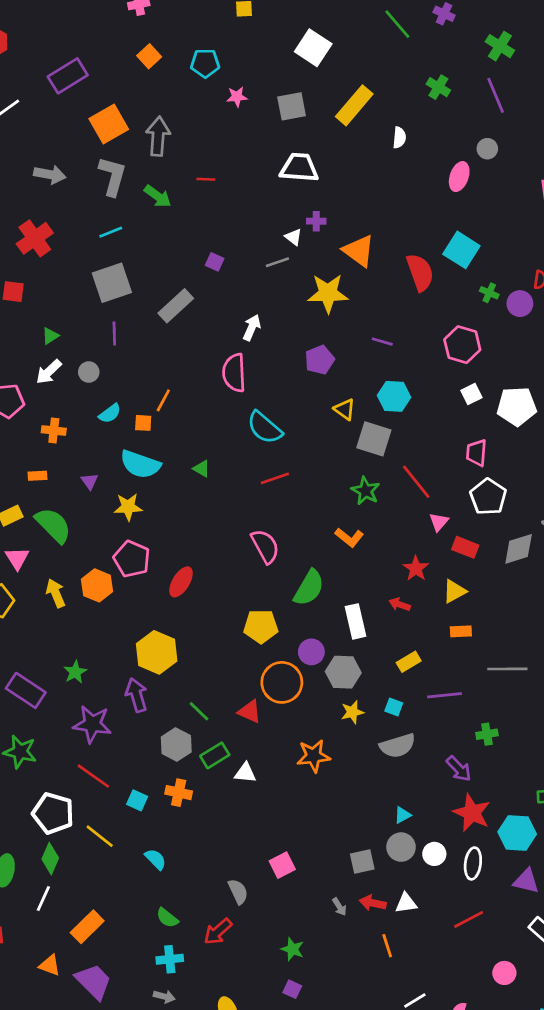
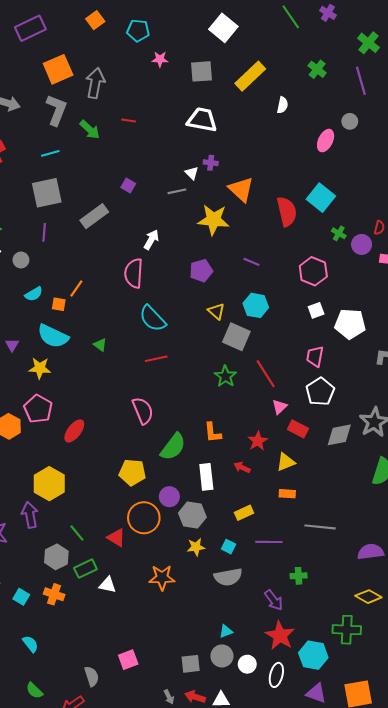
orange L-shape: (349, 537) -> (213, 432), moved, turned 40

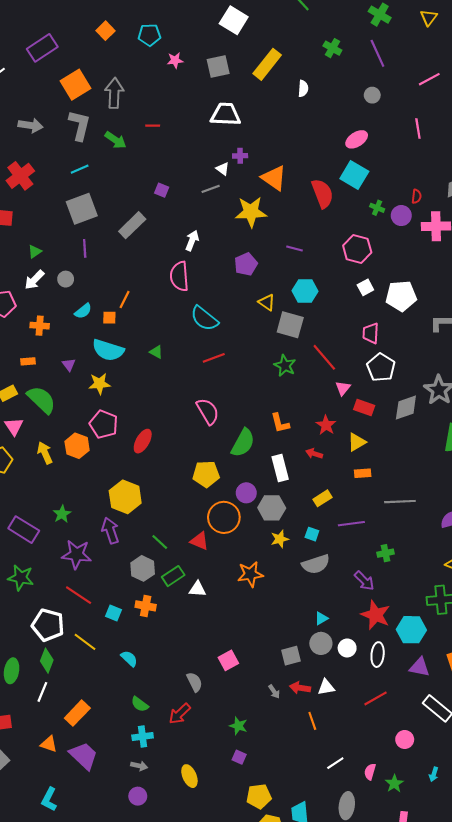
pink ellipse: (326, 141) -> (357, 139), moved, turned 40

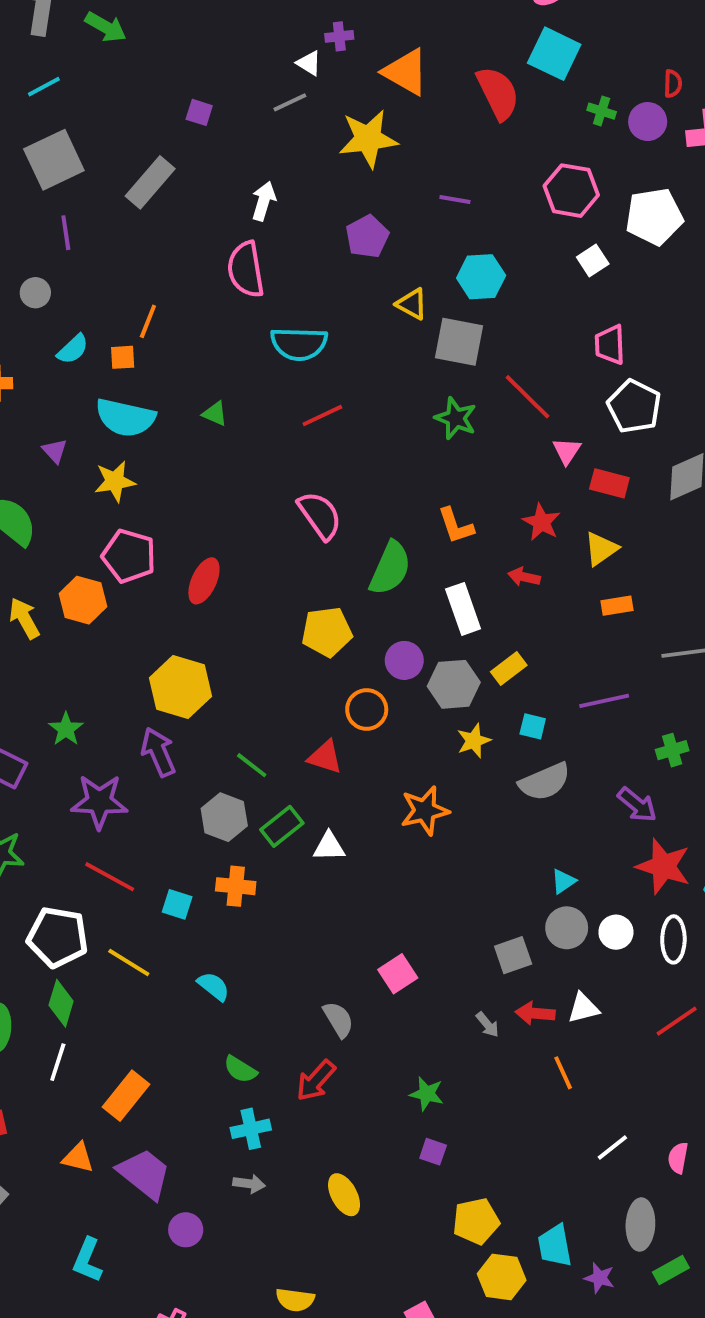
white pentagon: (401, 296) -> (654, 217), moved
cyan semicircle: (204, 318) -> (299, 344), turned -32
yellow rectangle: (323, 498) -> (509, 668), moved
orange circle: (224, 517) -> (367, 710), size x0.7
purple circle: (138, 796) -> (186, 1230), moved

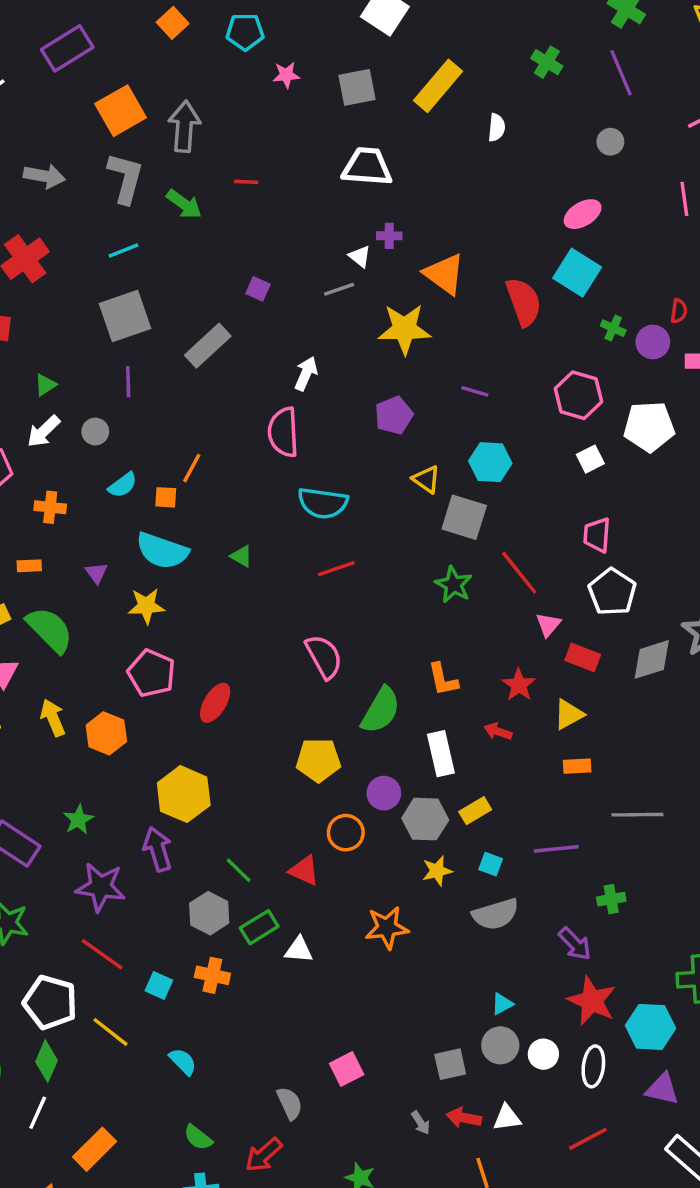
orange hexagon: (83, 600) -> (106, 733), moved

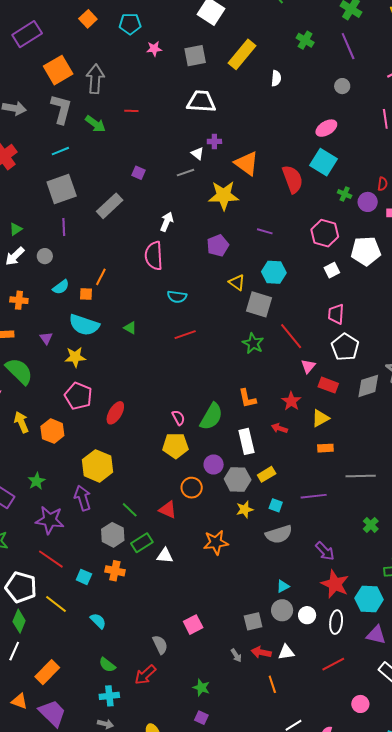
cyan semicircle: (323, 503) -> (177, 297), size x0.7
pink semicircle: (324, 657) -> (178, 418), moved, size x0.6
green cross: (611, 899) -> (371, 525), moved, turned -35

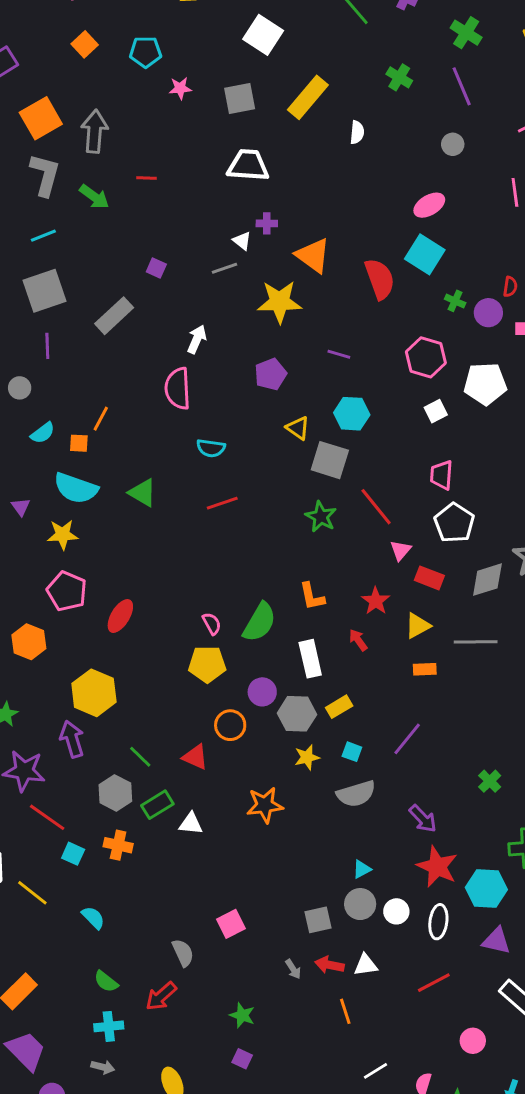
green triangle: (130, 328) -> (143, 493), size x1.5
red arrow: (279, 428) -> (358, 640), turned 35
gray line: (361, 476) -> (476, 642), moved
purple line: (314, 496) -> (407, 739), turned -45
red line: (51, 559) -> (47, 817), moved

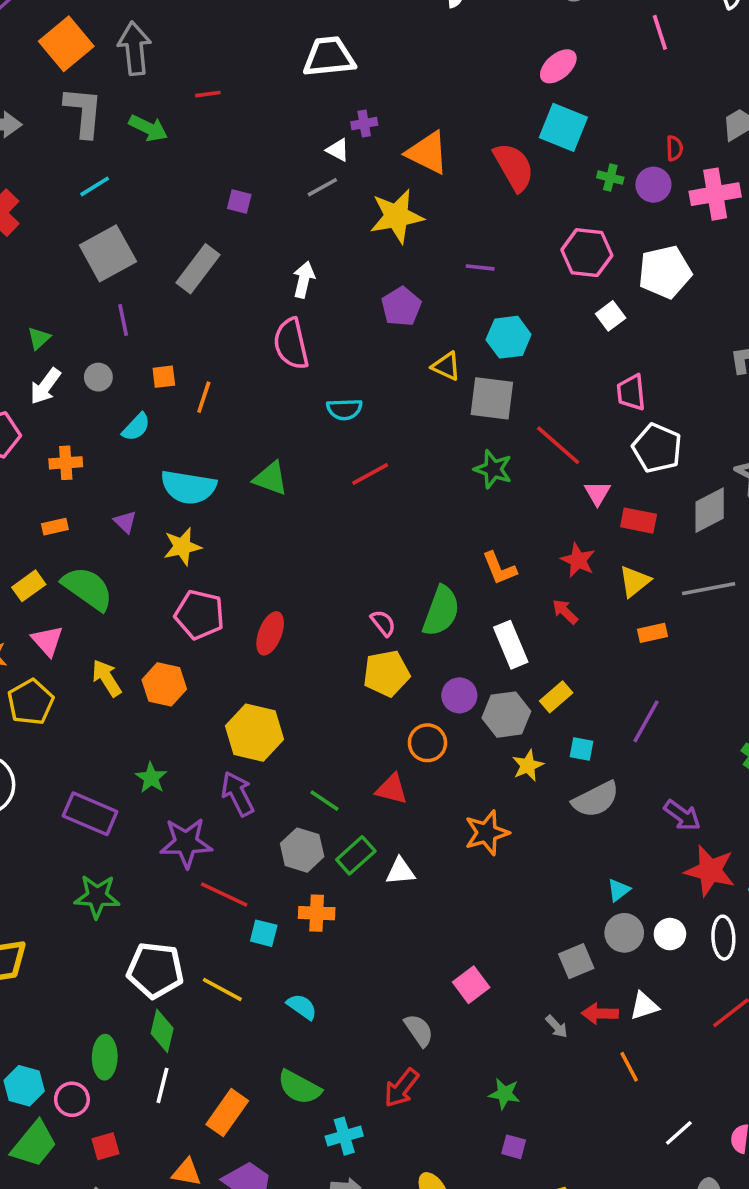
orange square: (79, 443) -> (164, 377), moved
green semicircle: (106, 981) -> (299, 1087), moved, size x1.4

